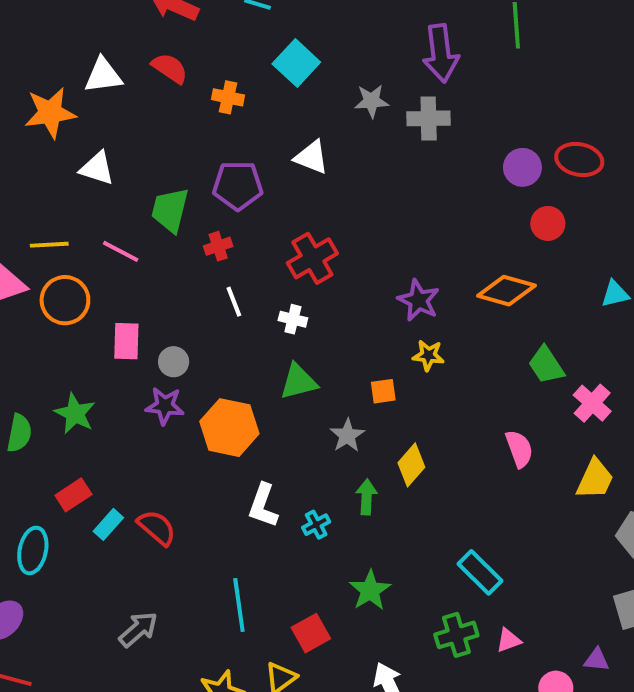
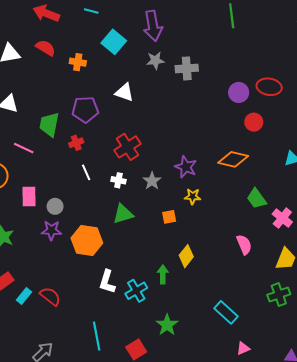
purple arrow: (441, 53) -> (153, 26), moved
gray star: (347, 435) -> (152, 181), moved
cyan cross: (316, 525) -> (136, 291), size x1.5
green cross: (456, 635) -> (279, 295), moved

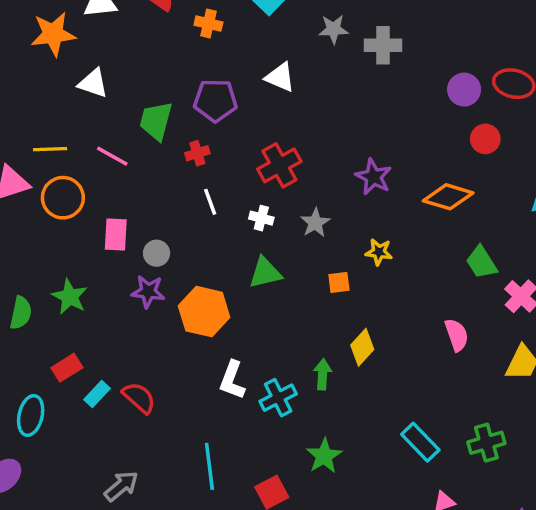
purple star: (186, 167) -> (373, 177), moved
green cross: (279, 295) -> (486, 443), moved

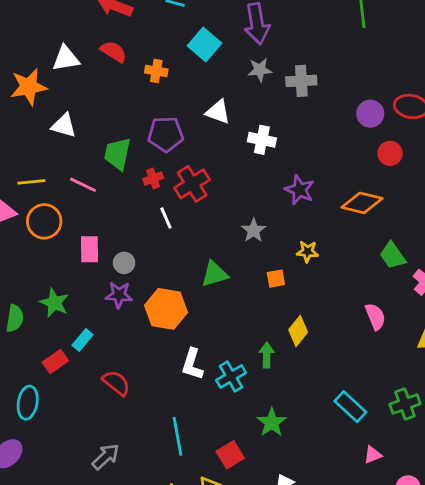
red cross: (279, 165) -> (192, 184), moved
white cross: (261, 218) -> (262, 140), moved, size x1.4
cyan rectangle: (97, 394) -> (83, 340), moved

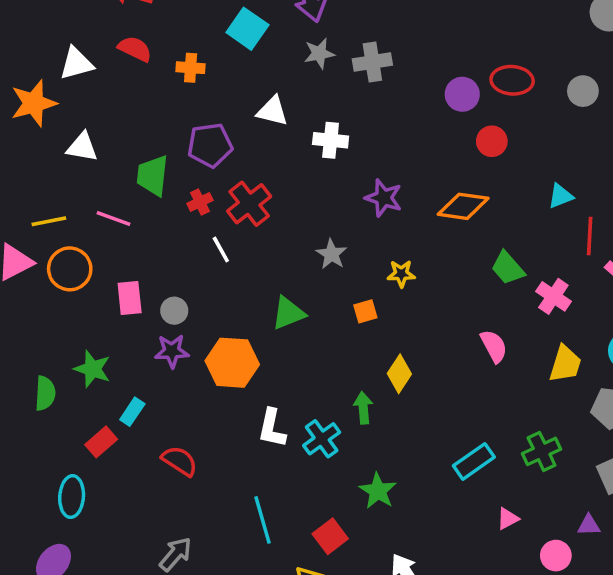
cyan rectangle: (350, 407) -> (474, 461), turned -72

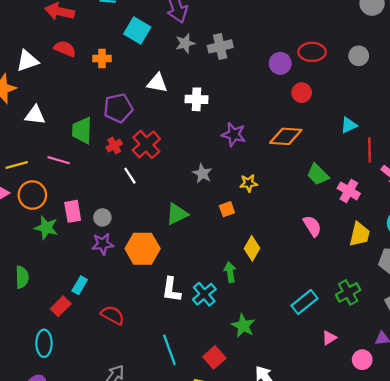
green star: (92, 369) -> (46, 228), moved

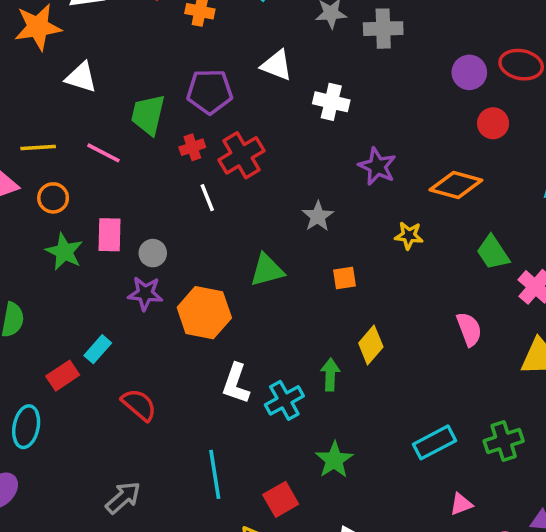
yellow star: (249, 183) -> (409, 236), moved
orange circle: (32, 195) -> (53, 198), size x0.7

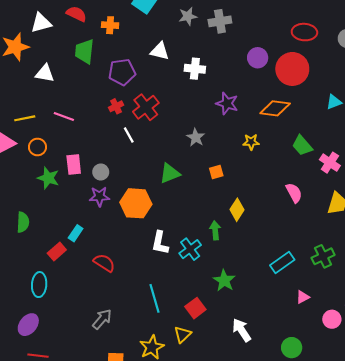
purple circle: (469, 72) -> (258, 58), moved
green trapezoid: (148, 115) -> (84, 51), moved
red circle: (493, 123) -> (292, 69), size x1.8

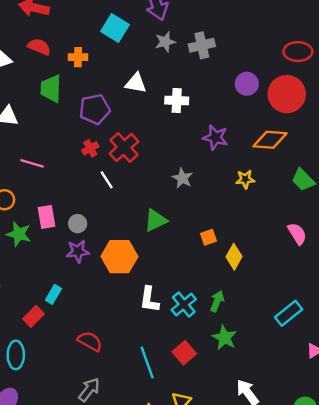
orange square: (216, 172) -> (208, 237), moved
green arrow: (215, 230) -> (217, 301), moved, turned 30
red semicircle: (104, 263) -> (90, 341), moved
red square: (195, 308) -> (184, 353), moved

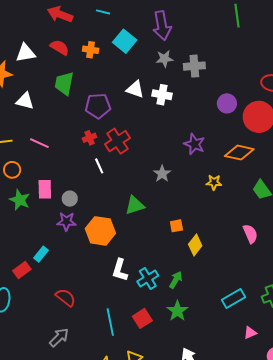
orange cross: (78, 57) -> (91, 50), moved
white cross: (177, 100) -> (162, 95), moved

